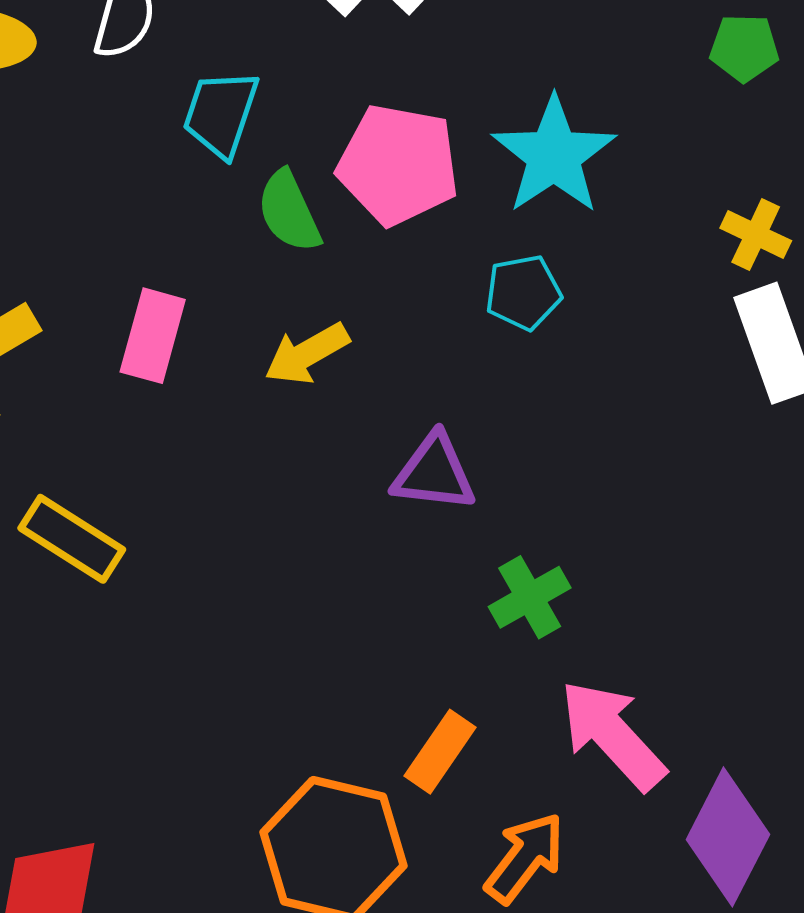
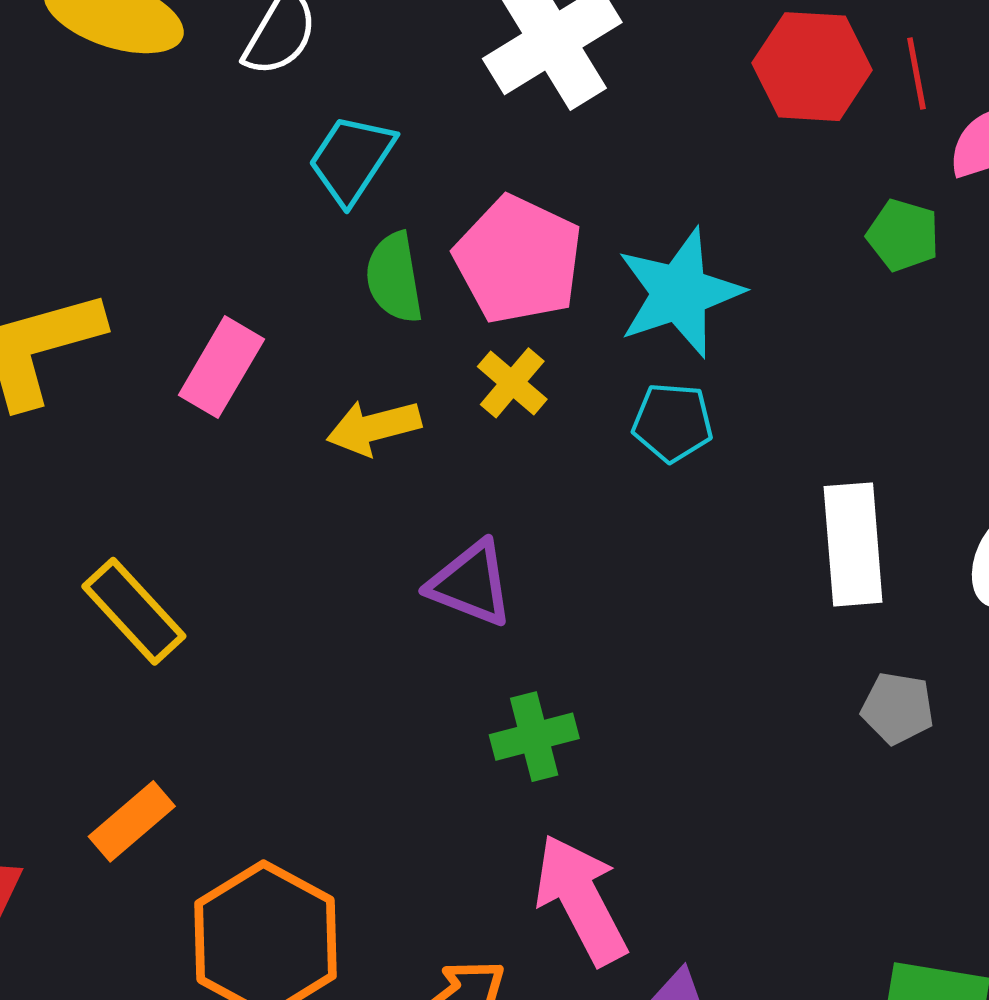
yellow cross: (756, 234) -> (512, 383), moved
cyan pentagon: (523, 292) -> (673, 422), moved
yellow rectangle: (72, 539) -> (134, 611), moved
orange rectangle: (440, 752) -> (132, 821), moved

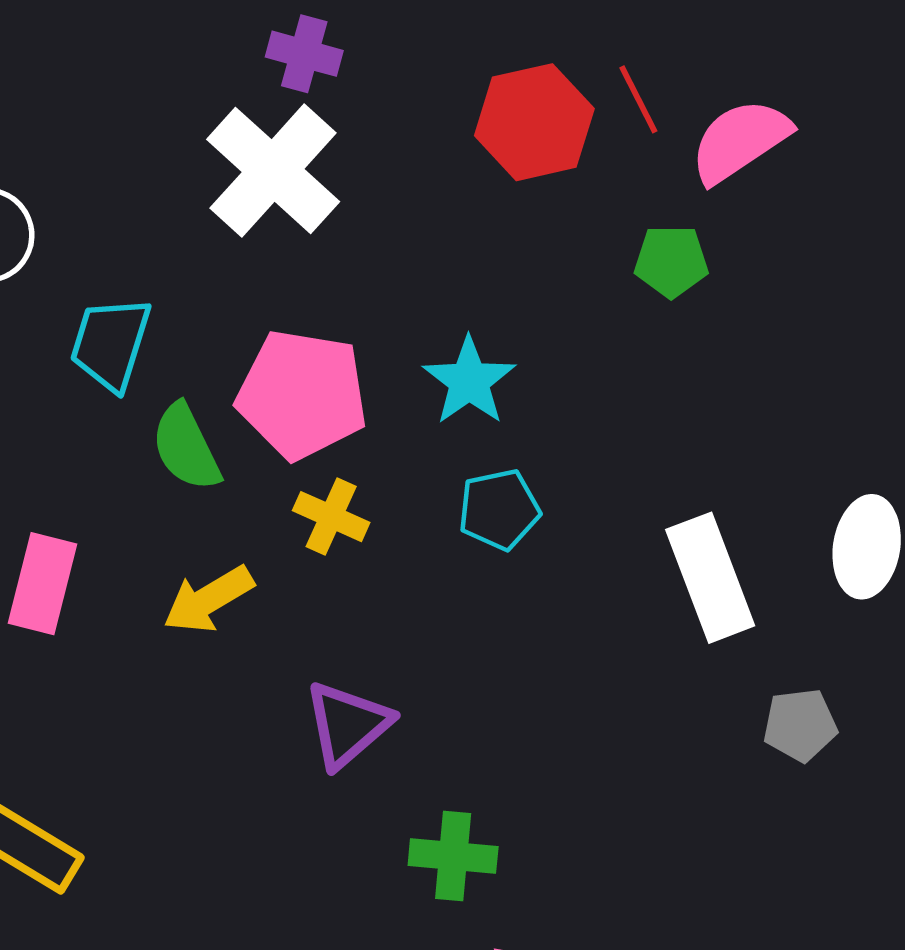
cyan star: (680, 293) -> (469, 381), size x0.7
purple triangle: (471, 584) -> (348, 725), turned -46
green cross: (534, 737) -> (453, 856), turned 36

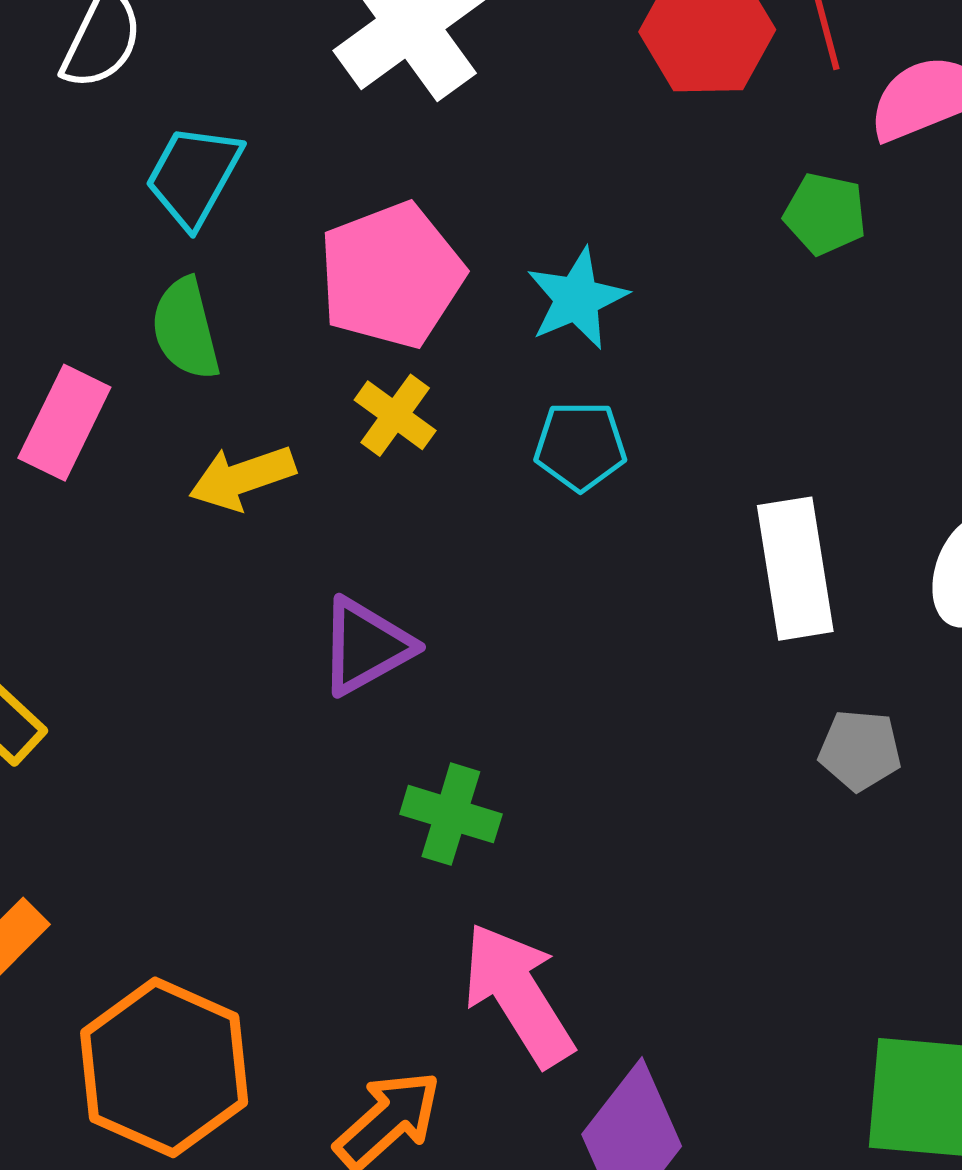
pink pentagon: (302, 394) -> (391, 275), turned 30
green semicircle: (186, 447) -> (186, 329), moved

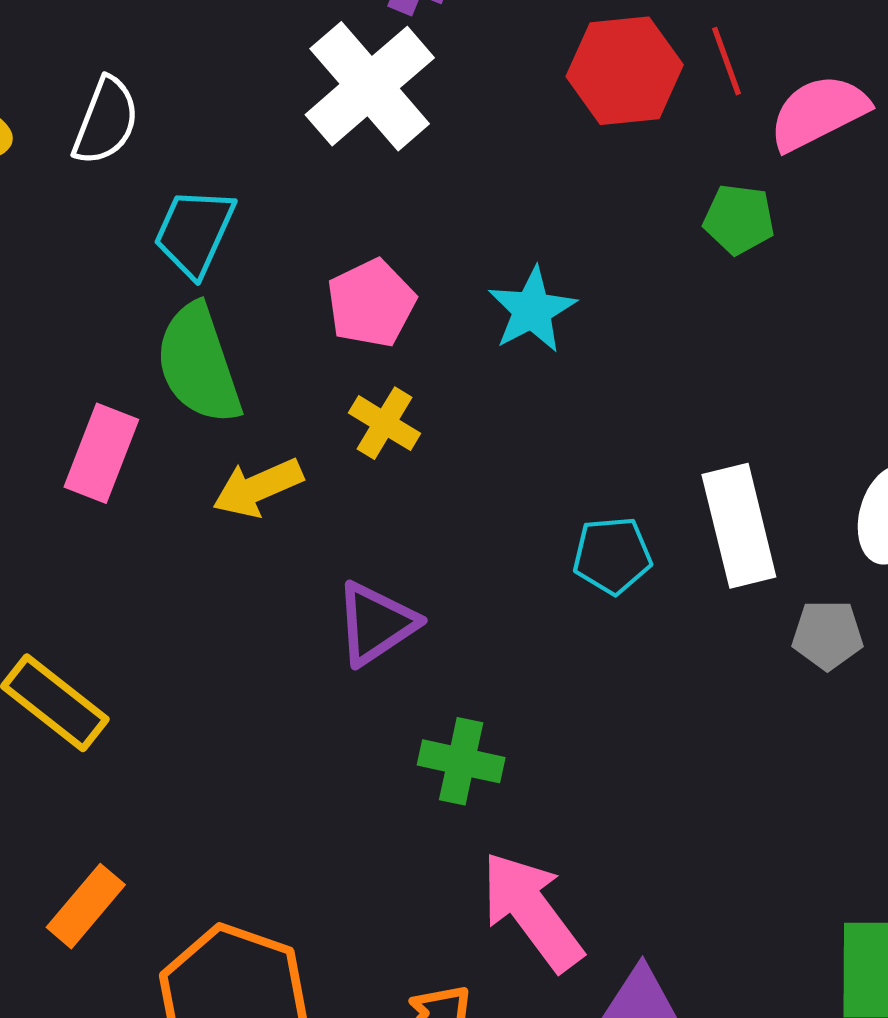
pink pentagon: (391, 275) -> (371, 303), size x0.7
green semicircle: (186, 329) -> (199, 364), size x1.4
cyan pentagon: (580, 446) -> (612, 555), moved
gray pentagon: (860, 750) -> (828, 635), moved

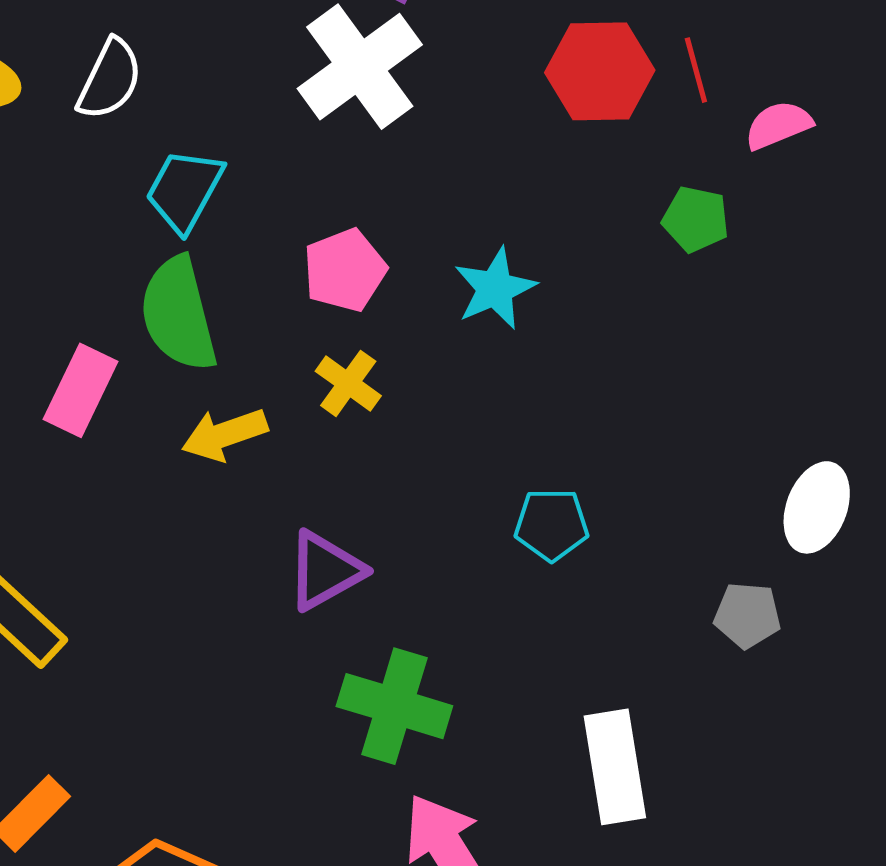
pink semicircle: (819, 112) -> (778, 125), size x0.7
white rectangle: (739, 526) -> (615, 767), moved
green cross: (461, 761) -> (394, 706), size x1.4

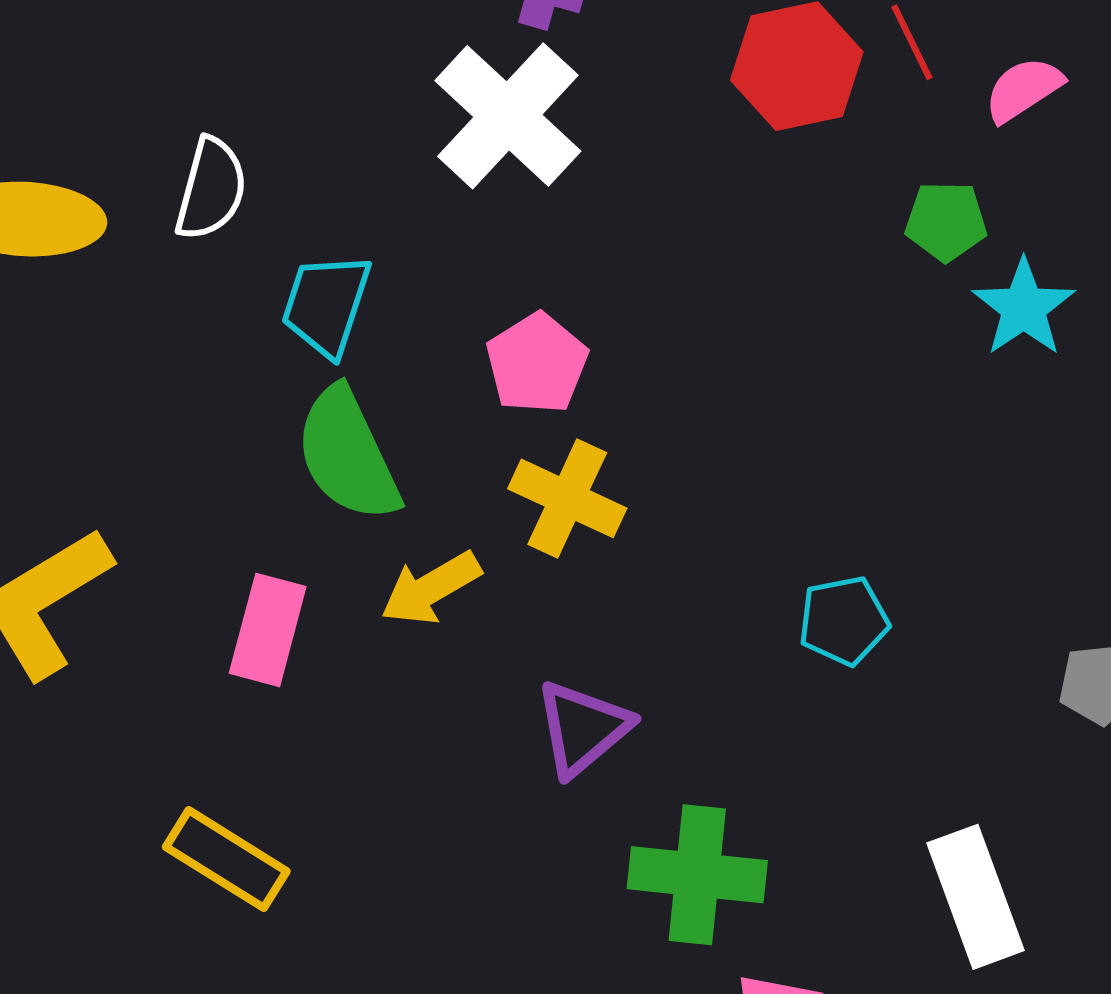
cyan star: (495, 288) -> (1024, 308), moved
yellow cross: (348, 383) -> (567, 498), size x1.4
pink rectangle: (81, 390) -> (268, 630), moved

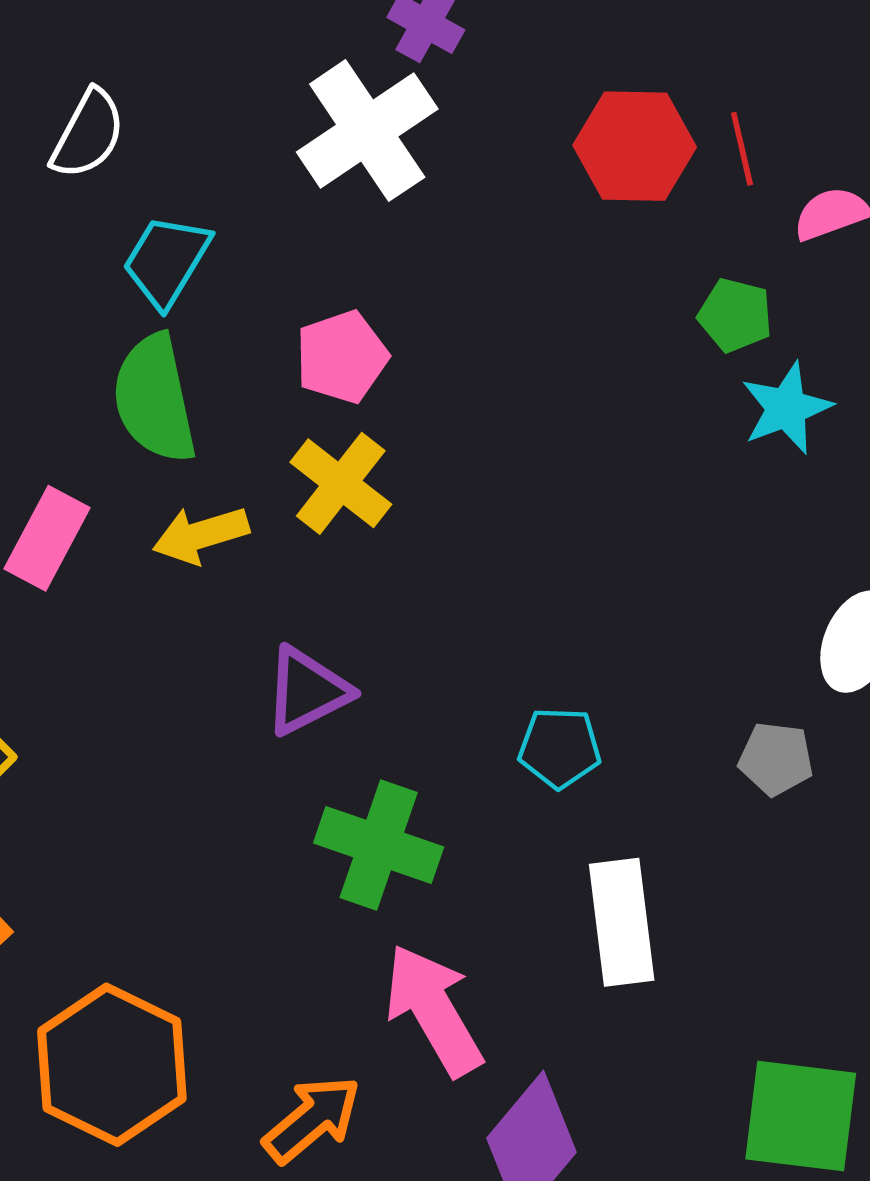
cyan pentagon: (844, 621) -> (560, 748), moved

